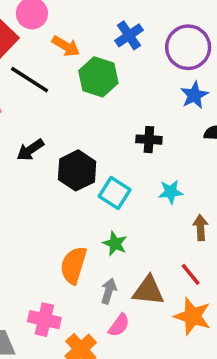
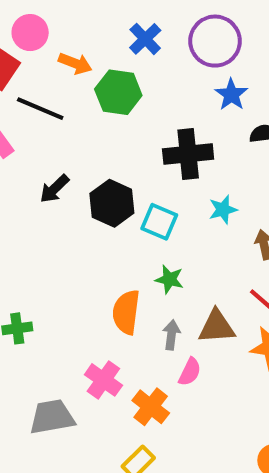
black cross: (149, 140) -> (188, 154), size x1.6
pink cross: (44, 320) -> (103, 380), turned 32

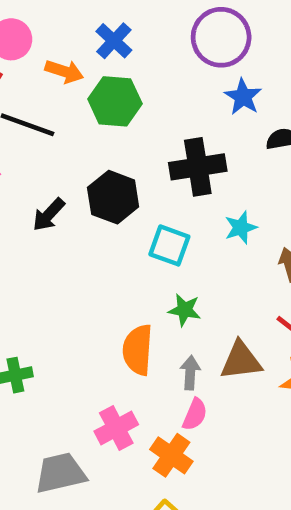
blue cross: (145, 39) -> (114, 41), moved
black hexagon: (112, 203) -> (113, 197), moved
pink semicircle: (190, 372) -> (195, 414), moved
pink cross: (103, 380) -> (116, 428), turned 30

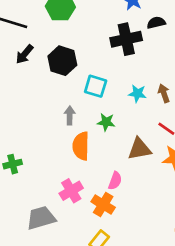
black cross: (198, 167) -> (126, 39), moved
black arrow: (49, 215) -> (25, 54), moved
cyan star: (241, 228) -> (137, 94), moved, turned 30
gray arrow: (190, 373) -> (70, 115), moved

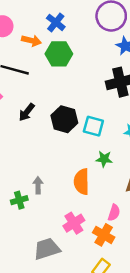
black arrow: (25, 54) -> (27, 112), moved
black hexagon: (62, 61) -> (64, 119), moved
gray arrow: (70, 115) -> (38, 185), moved

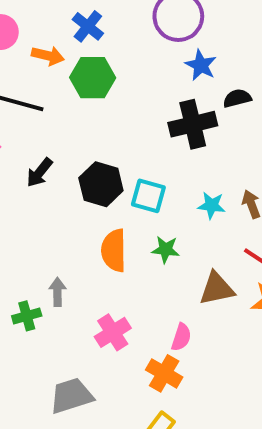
orange semicircle: (82, 182) -> (114, 250), moved
pink cross: (74, 223) -> (113, 332), moved

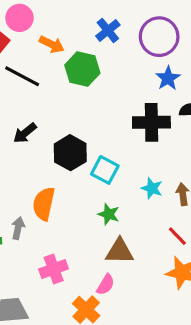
blue cross: (88, 26) -> (108, 30), moved
orange semicircle: (114, 250) -> (44, 204), moved
brown triangle: (217, 289) -> (120, 251), moved

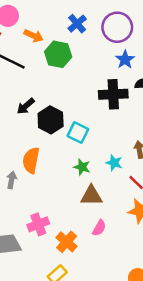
black arrow: (25, 133) -> (26, 106), moved
cyan star: (152, 188) -> (114, 163), moved
pink cross: (54, 269) -> (38, 224), moved
pink semicircle: (106, 285) -> (99, 228), moved

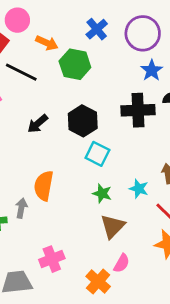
black hexagon: (51, 120) -> (83, 121), moved
brown triangle: (91, 196) -> (113, 226), turned -45
orange cross: (67, 242) -> (98, 281), moved

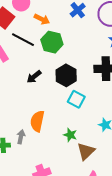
green hexagon: (75, 64) -> (52, 42), moved
green star: (102, 193) -> (70, 135), moved

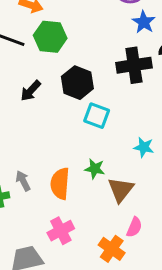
orange semicircle: (37, 121) -> (60, 184), moved
gray arrow: (21, 137) -> (23, 181), turned -32

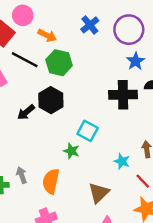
black hexagon: (77, 83) -> (51, 100), moved
black arrow: (31, 91) -> (26, 112), moved
green star: (95, 169) -> (71, 151), moved

